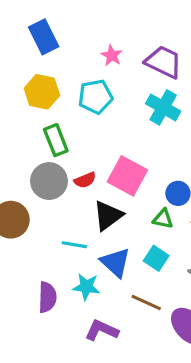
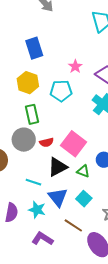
green triangle: (163, 219) -> (83, 171), moved

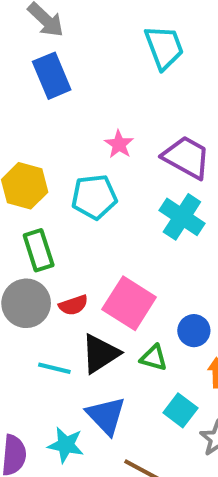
blue rectangle: (34, 48) -> (52, 76), moved
cyan line: (33, 182) -> (54, 368), moved
cyan square: (84, 199) -> (180, 410), moved

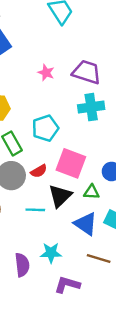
cyan pentagon: (94, 197) -> (45, 128), moved
cyan cross: (182, 217) -> (91, 107), turned -30
blue triangle: (106, 416) -> (86, 224), moved

